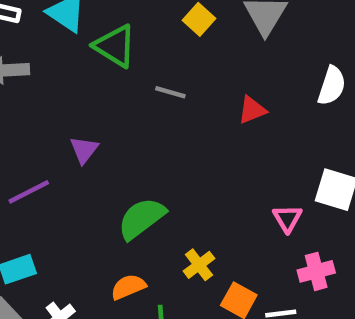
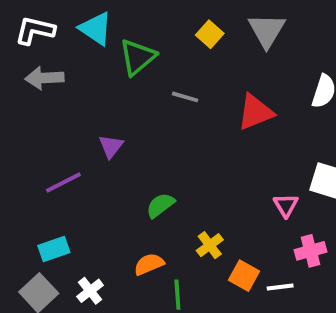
green triangle: (115, 46) -> (138, 57), turned 48
red triangle: (252, 110) -> (255, 112), size x1.5
green semicircle: (142, 218) -> (160, 205), size x0.7

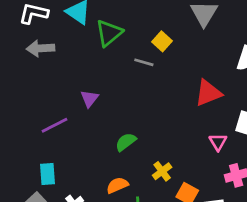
yellow square: (210, 34) -> (162, 41), moved
red triangle: (255, 112) -> (208, 93), moved
cyan rectangle: (54, 249) -> (48, 174), turned -75

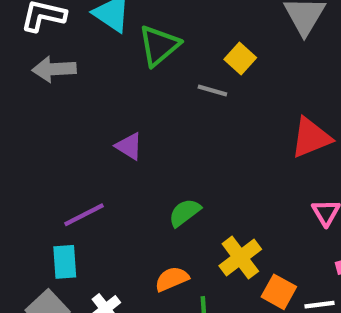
purple triangle: (89, 99) -> (129, 146), turned -36
purple line: (54, 125) -> (84, 215), moved
yellow cross: (162, 171) -> (240, 258), size x1.4

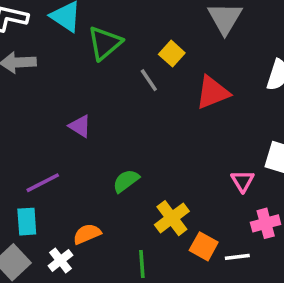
gray line: (212, 91) -> (149, 80), turned 40
red triangle: (311, 138) -> (213, 92), moved
orange semicircle: (172, 279) -> (87, 234), moved

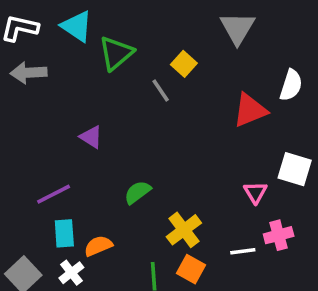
red triangle: (213, 92) -> (250, 110), moved
cyan rectangle: (27, 222) -> (64, 233), moved
orange square: (204, 246) -> (191, 269), moved
white line: (237, 257) -> (243, 251), moved

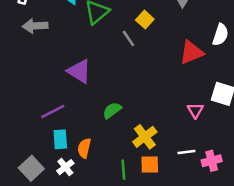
purple triangle: (91, 137) -> (79, 71), size x1.5
pink cross: (279, 235) -> (212, 161), moved
orange semicircle: (98, 246) -> (84, 148), turned -54
orange square: (191, 269) -> (150, 165), turned -30

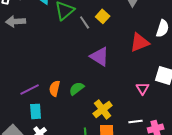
gray line: (128, 38) -> (85, 22), moved
purple triangle: (79, 71) -> (100, 56), moved
orange semicircle: (84, 148) -> (55, 88), moved

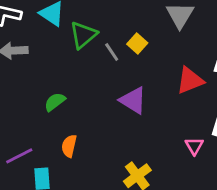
green semicircle: (77, 88) -> (55, 102), moved
purple line: (30, 89) -> (19, 156), moved

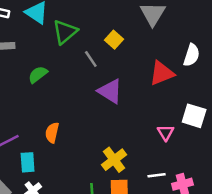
gray line: (112, 52) -> (91, 59), moved
green semicircle: (55, 102) -> (38, 74), moved

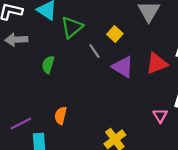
green semicircle: (38, 74) -> (48, 65), turned -36
purple triangle: (110, 91) -> (123, 67), moved

